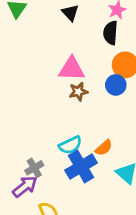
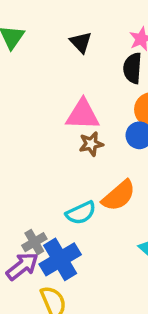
orange semicircle: (104, 148) -> (119, 196), moved, size x1.5
blue cross: (81, 167) -> (60, 259), moved

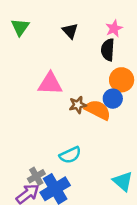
pink triangle: (83, 115) -> (50, 84), moved
orange semicircle: (119, 196) -> (98, 110), moved, turned -112

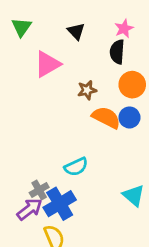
pink triangle: (50, 84) -> (47, 64), moved, turned -32
blue circle: (113, 99) -> (129, 117), moved
brown star: (78, 105) -> (87, 90), moved

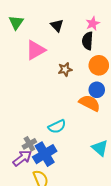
orange semicircle: (106, 117) -> (90, 103), moved

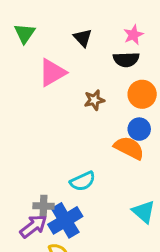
black semicircle: (88, 41) -> (126, 59), turned -96
gray cross: (29, 144) -> (44, 206), turned 32

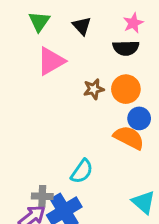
green triangle: (25, 33) -> (39, 22), moved
orange circle: (142, 94) -> (126, 89), moved
cyan semicircle: (83, 181) -> (82, 171), turned -30

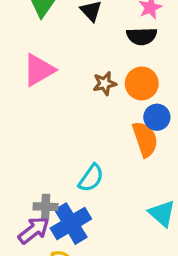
pink triangle: (51, 61) -> (39, 70), moved
orange semicircle: (129, 138) -> (145, 139), turned 44

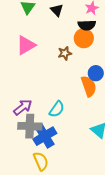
orange circle: (142, 83) -> (84, 38), moved
gray cross: (46, 207) -> (30, 126), size x1.6
purple arrow: (34, 230) -> (23, 107), moved

